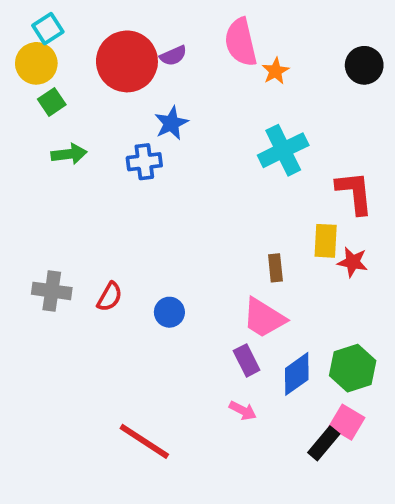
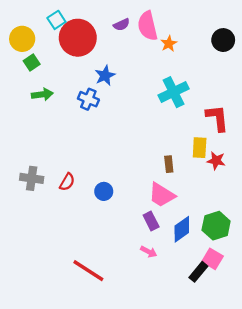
cyan square: (48, 29) -> (56, 20), moved
purple semicircle: (173, 56) -> (122, 25), moved
blue cross: (144, 162) -> (88, 99), turned 30

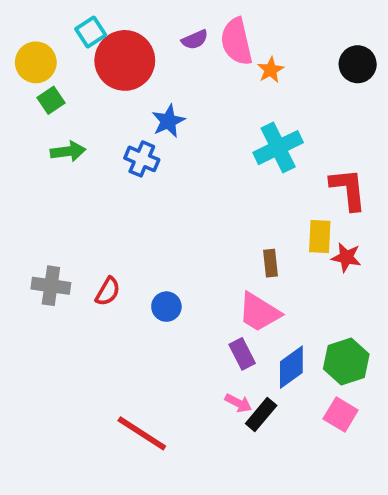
black rectangle: (198, 272) -> (261, 414), moved

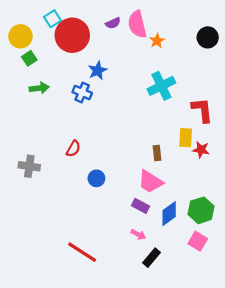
red semicircle: (108, 291) -> (73, 149), moved
purple rectangle: (242, 354) -> (140, 206), turned -35
black rectangle: (261, 414) -> (152, 258), moved

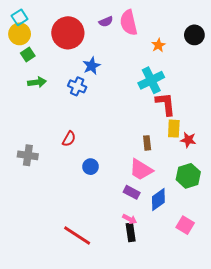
cyan square: (52, 19) -> (20, 17), moved
orange star: (157, 41) -> (158, 45), moved
red L-shape: (202, 110) -> (166, 104), moved
green hexagon: (201, 210) -> (188, 176), moved
black rectangle: (152, 258) -> (131, 232), moved, turned -48

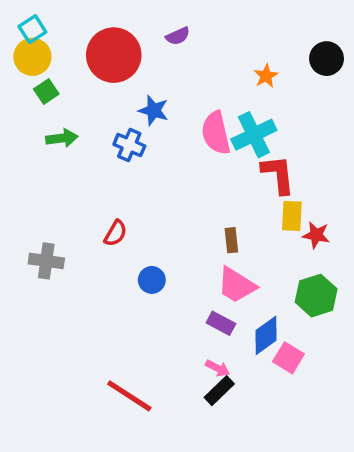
pink semicircle: (129, 23) -> (216, 133), moved
blue star: (92, 66) -> (154, 110), turned -30
brown rectangle: (147, 143) -> (231, 240), moved
pink square: (185, 225) -> (288, 358), moved
black rectangle: (131, 232) -> (219, 391), turned 54

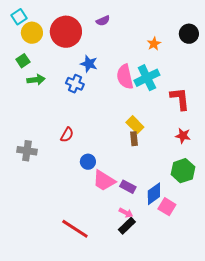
yellow circle: (32, 57) -> (32, 33), moved
green square: (46, 91) -> (23, 61), moved
red L-shape: (278, 174) -> (180, 99), moved
yellow rectangle: (292, 216) -> (135, 125), moved, turned -48
pink trapezoid: (237, 285) -> (104, 181), moved

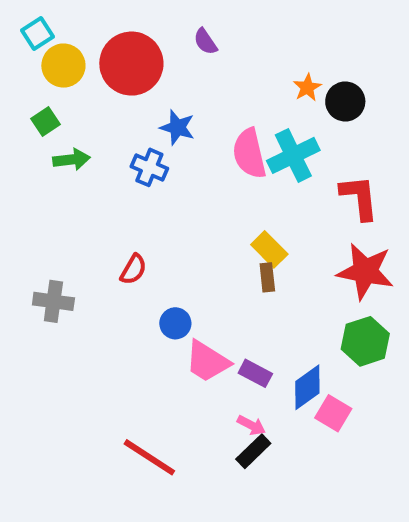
purple semicircle: (103, 21) -> (205, 42), turned 80
black circle: (189, 34) -> (345, 101), moved
red star: (183, 136) -> (365, 271), size x1.8

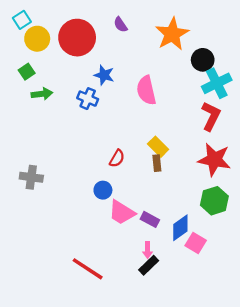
orange star: (307, 88) -> (172, 34), moved, size x2.0
cyan cross: (293, 155) -> (217, 83), moved
red L-shape: (359, 197) -> (211, 116), turned 32
red semicircle: (133, 269) -> (117, 158), moved
pink arrow: (251, 425) -> (148, 250), turned 63

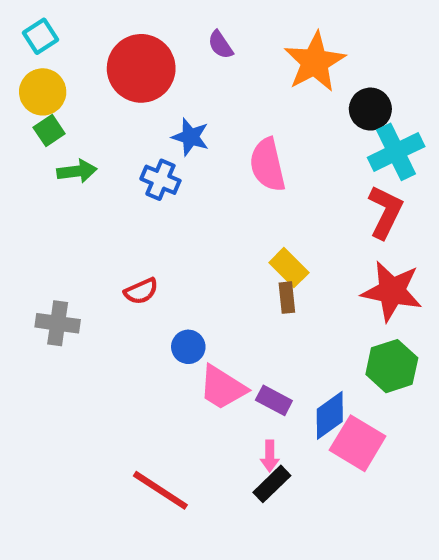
yellow circle: (37, 39) -> (43, 92), moved
red semicircle: (117, 158) -> (141, 291), moved, turned 36
pink square: (196, 243) -> (358, 443), size x1.4

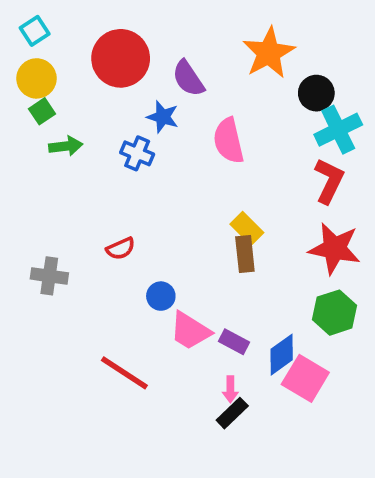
purple semicircle: (220, 45) -> (188, 78), moved, size x1.5
brown rectangle: (287, 298) -> (245, 254), size x1.4
red line: (160, 490) -> (124, 373), moved

